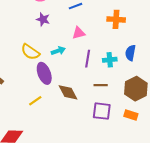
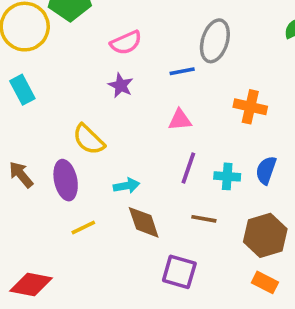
cyan arrow: (58, 51) -> (126, 186), moved
purple ellipse: (44, 73) -> (66, 180), moved
purple square: (102, 111) -> (179, 272), moved
orange rectangle: (131, 115) -> (265, 282), moved

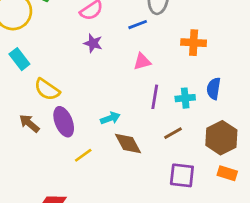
yellow semicircle: (89, 139) -> (47, 89), moved
brown line: (204, 219) -> (173, 133), turned -30
purple square: (179, 272) -> (182, 175), moved

